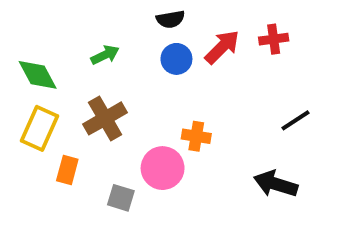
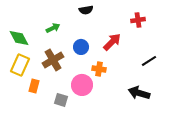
red arrow: (222, 47) -> (112, 42), moved
blue circle: (176, 59) -> (81, 47), moved

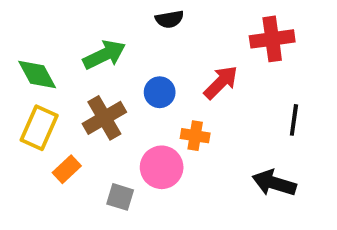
red cross: (138, 20) -> (272, 39), size x1.5
green arrow: (53, 28) -> (104, 55), size x1.5
black line: (149, 61) -> (294, 120), turned -49
orange rectangle: (34, 86) -> (67, 169), turned 32

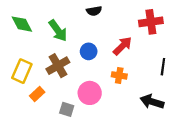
green arrow: (104, 55) -> (58, 31), turned 80
green diamond: (37, 74) -> (22, 24), moved
orange cross: (195, 136) -> (119, 75), moved

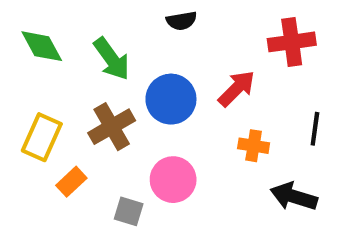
blue circle: (89, 51) -> (171, 99), size x1.5
orange cross: (119, 75) -> (254, 146), moved

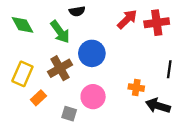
black semicircle: (182, 21) -> (77, 11), moved
red arrow: (237, 89) -> (127, 19), moved
orange cross: (254, 146) -> (136, 88), moved

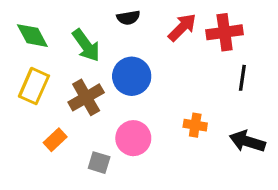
black semicircle: (77, 11) -> (128, 18), moved
black line: (169, 69) -> (242, 78), moved
yellow rectangle: (22, 74) -> (34, 86), moved
black arrow: (158, 106) -> (247, 141), moved

